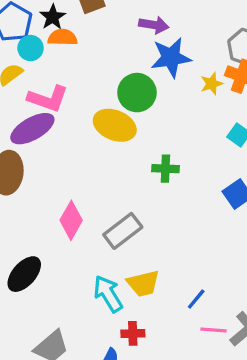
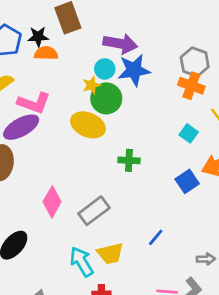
black star: (53, 17) -> (38, 37), turned 30
purple arrow: (154, 25) -> (120, 44), size x1.4
cyan circle: (31, 48) -> (105, 69), moved
yellow star: (212, 84) -> (91, 85), moved
blue line: (196, 299) -> (156, 237), moved

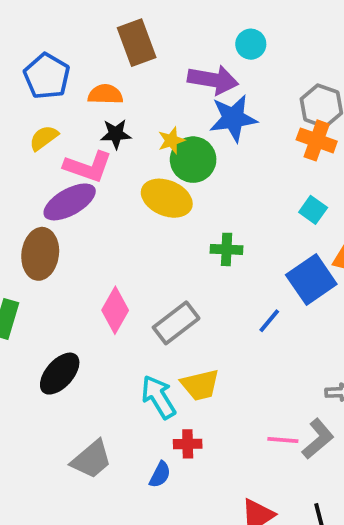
black star: (38, 37) -> (116, 134), moved
cyan circle: (105, 69) -> (251, 44), moved
blue square: (187, 181) -> (311, 280), size x1.4
blue line: (156, 237) -> (269, 321), moved

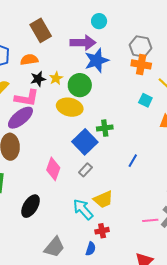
yellow star: (171, 140) -> (56, 78), moved
blue square: (311, 280) -> (85, 142), moved
gray rectangle: (176, 323) -> (85, 170), size x0.6

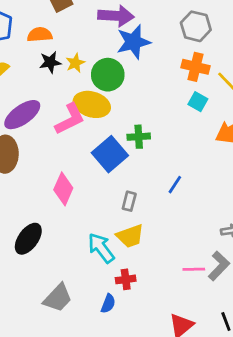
orange cross: (141, 64) -> (195, 67), moved
pink L-shape: (27, 98) -> (70, 119), moved, turned -40
gray rectangle: (85, 170) -> (129, 201), moved, turned -32

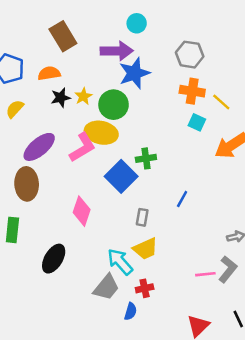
gray trapezoid: (58, 298) -> (106, 287), moved

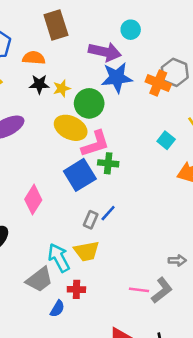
orange cross: (192, 91) -> (158, 83), moved
pink L-shape: (82, 147) -> (95, 144), moved
blue line: (182, 199) -> (108, 213), moved

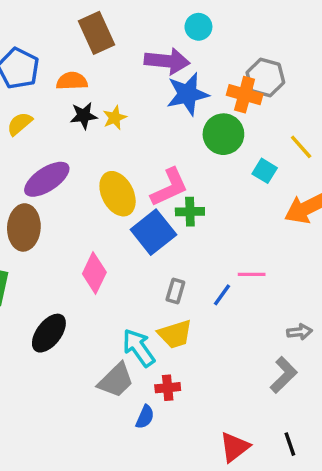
green circle: (89, 103) -> (223, 134), moved
yellow ellipse: (71, 128) -> (118, 194), moved, turned 44
blue line: (108, 213) -> (222, 295), moved
pink line: (139, 290) -> (252, 274), moved

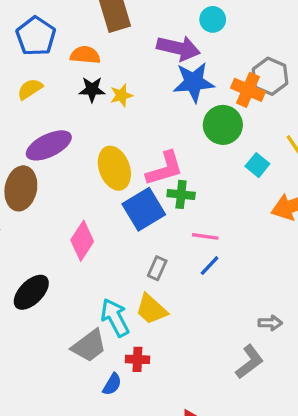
pink line: (252, 274) -> (205, 236), moved
blue line: (222, 295) -> (210, 266), moved
yellow trapezoid: (175, 334) -> (151, 309), turned 52

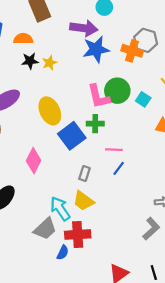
green circle: (223, 125) -> (117, 91), moved
pink L-shape: (165, 169) -> (99, 96), moved, turned 100
red cross: (137, 359) -> (78, 235), size x1.6

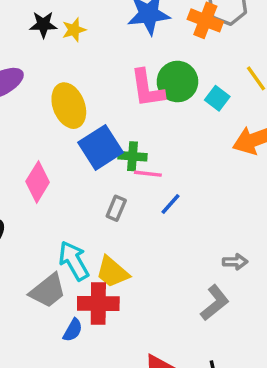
green cross: (95, 124) -> (132, 156), moved
pink line: (114, 150) -> (148, 174), moved
yellow trapezoid: (83, 201) -> (112, 272), moved

